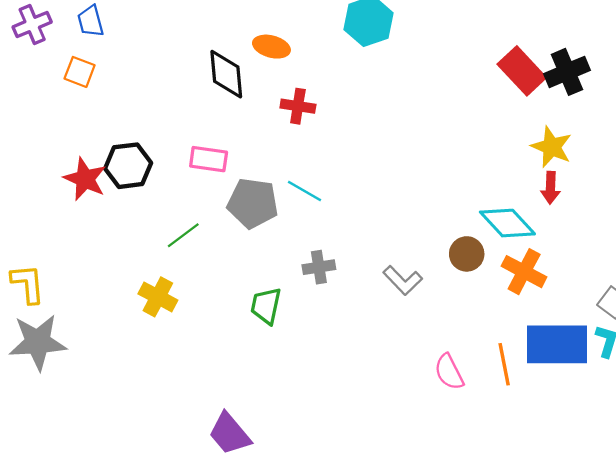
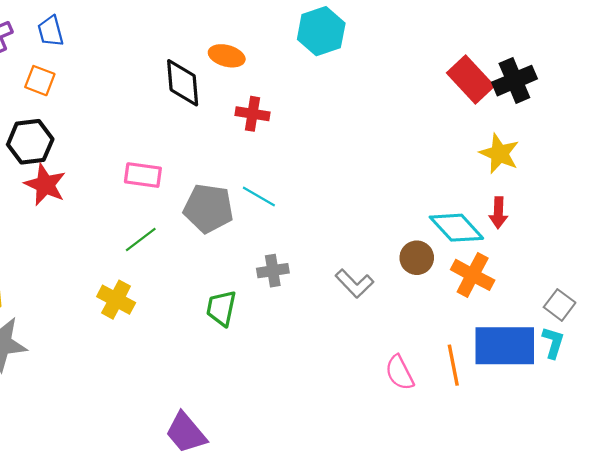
pink rectangle: (209, 159) -> (143, 175), moved
black hexagon: (128, 166) -> (30, 142), moved
red arrow: (550, 188) -> (498, 213), moved

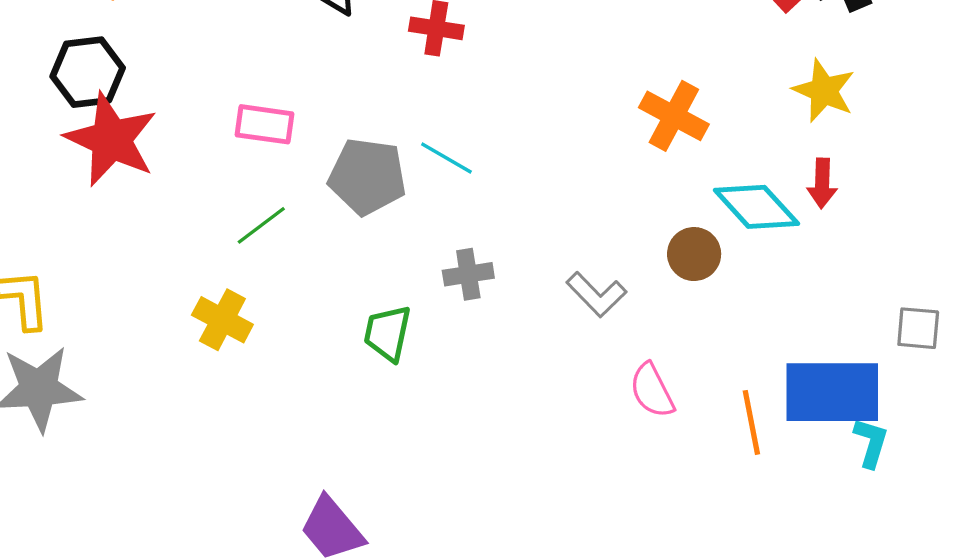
red star: (45, 185) -> (111, 139), size x1.4
orange cross: (473, 275) -> (674, 116), moved
gray square: (560, 305) -> (918, 328), turned -32
cyan L-shape: (553, 343) -> (871, 443), moved
pink semicircle: (400, 373) -> (652, 390), moved

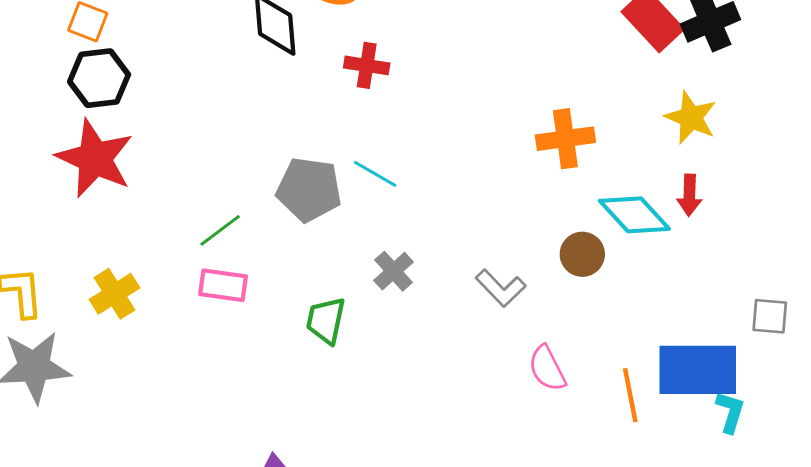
black hexagon: (88, 72) -> (99, 78), moved
orange cross: (674, 116) -> (565, 139), turned -36
pink rectangle: (265, 124) -> (223, 285), moved
gray cross: (468, 274) -> (393, 271), turned -33
yellow cross: (222, 320) -> (115, 294), moved, turned 30

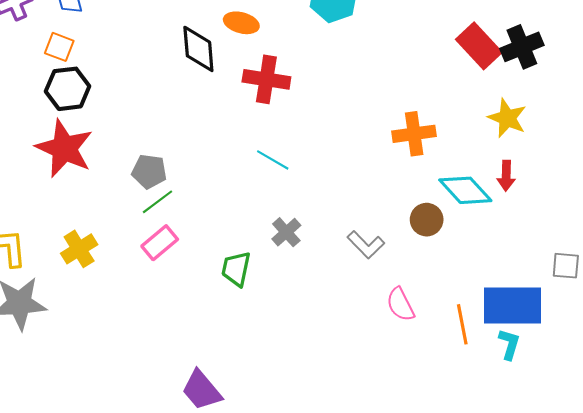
red cross: (367, 65) -> (266, 79), size x1.4
gray pentagon: (309, 189) -> (149, 171), moved, size x0.7
pink rectangle: (223, 285) -> (160, 243), turned -48
cyan L-shape: (730, 412) -> (509, 344), moved

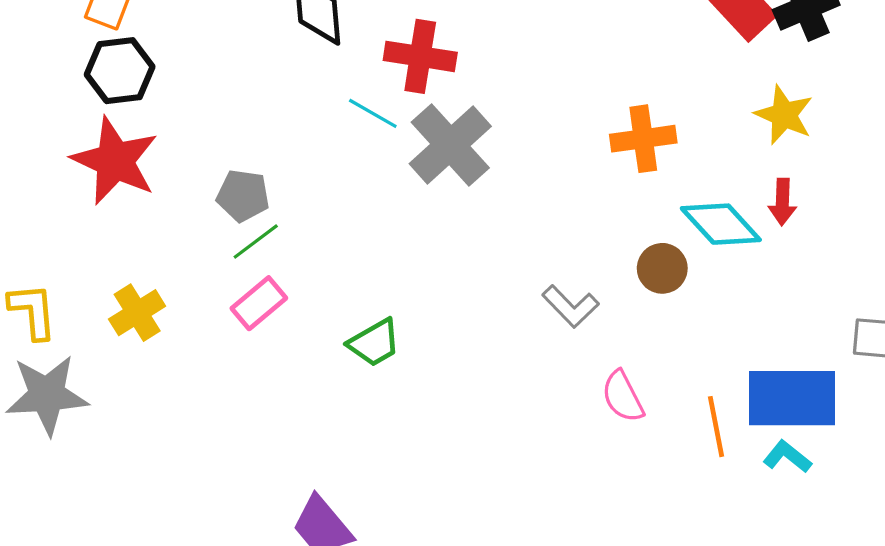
cyan line: (273, 160) -> (373, 113), moved
gray cross: (286, 232) -> (450, 145), moved, size x1.8
green trapezoid: (236, 269) -> (374, 343), turned -132
cyan L-shape: (509, 344) -> (787, 457), turned -68

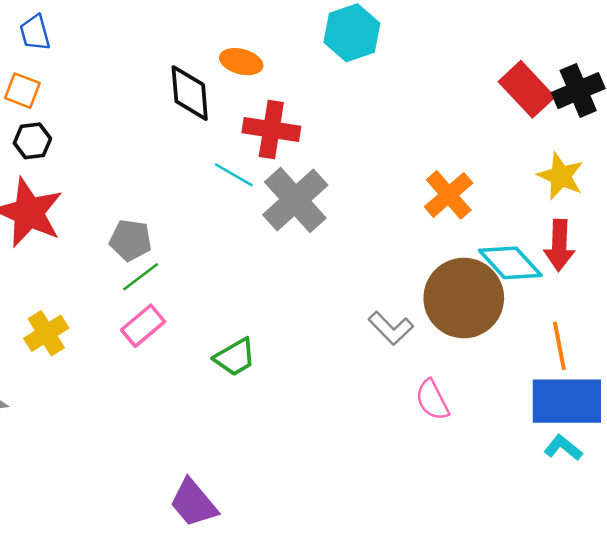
black hexagon: (120, 71) -> (32, 141), size x0.7
orange cross: (643, 139) -> (449, 195), turned -33
red arrow: (782, 202) -> (559, 245), size x1.4
brown circle: (662, 268) -> (464, 298), size x2.0
orange line: (716, 427) -> (559, 346), moved

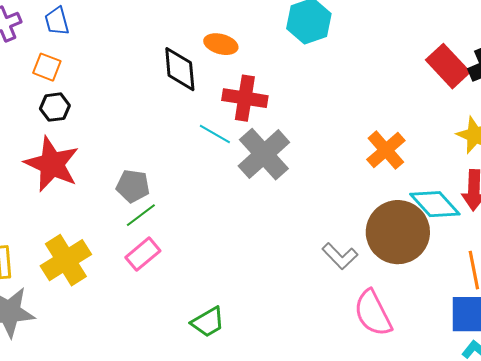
yellow cross: (46, 333) -> (66, 260), size x1.4
green trapezoid: (235, 357) -> (208, 322), moved
pink semicircle: (432, 400) -> (373, 313), size x1.4

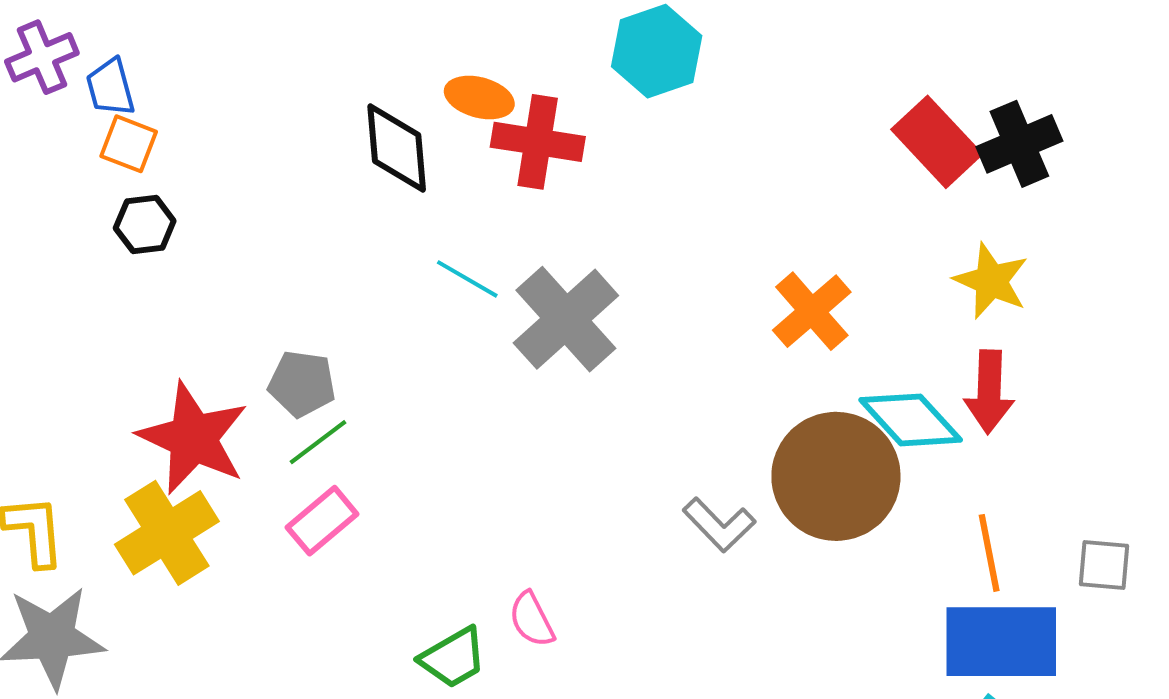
blue trapezoid: (57, 21) -> (110, 87), moved
red cross: (245, 98) -> (538, 142), moved
red star: (52, 164) -> (193, 438), moved
pink semicircle: (373, 313) -> (532, 619), moved, size x0.6

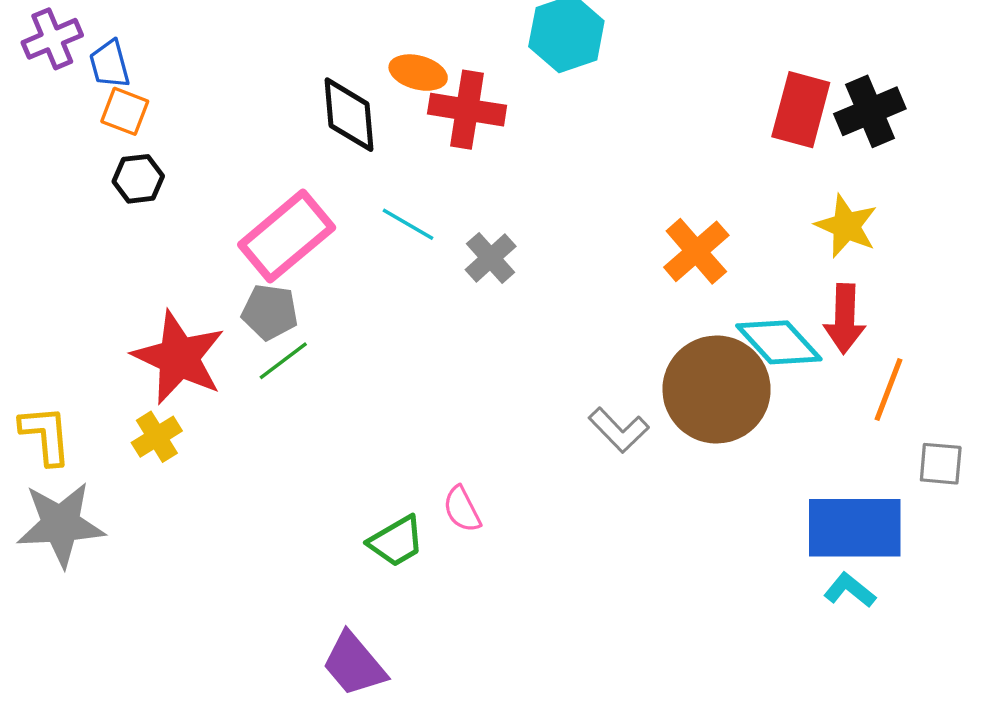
red rectangle: (937, 142) -> (801, 110), turned 58
gray cross: (566, 319) -> (491, 258), size x0.6
pink rectangle: (322, 521) -> (287, 236), moved, size x1.6
yellow cross: (167, 533) -> (157, 437), size x0.6
orange line: (989, 553) -> (888, 390), moved, turned 32

